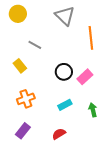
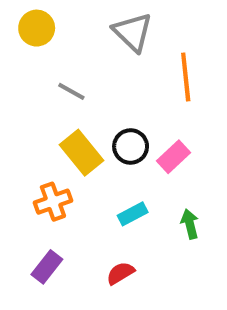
yellow rectangle: (20, 66) -> (82, 153), moved, size x1.5

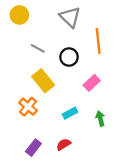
black circle: (131, 146) -> (69, 57), moved
orange cross: (53, 202) -> (28, 107), turned -30
purple rectangle: (47, 267) -> (33, 148), moved

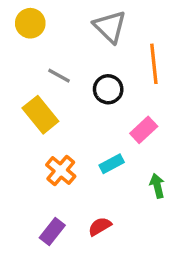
yellow rectangle: (43, 81) -> (40, 115), moved
orange cross: (28, 107) -> (61, 171), moved
cyan rectangle: (70, 113) -> (112, 164), moved

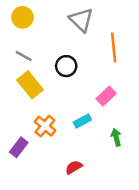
gray line: (59, 76) -> (24, 56), moved
black circle: (108, 89) -> (66, 66), moved
purple rectangle: (52, 232) -> (19, 147), moved

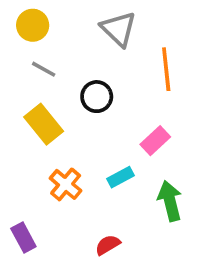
gray line: (24, 56) -> (44, 69), moved
green arrow: (116, 137) -> (170, 201), size x1.5
purple rectangle: (19, 147) -> (23, 238), moved, turned -66

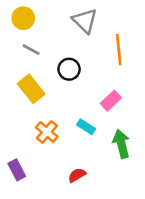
cyan rectangle: (120, 177) -> (86, 127), turned 60

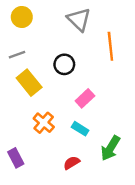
gray line: (31, 50) -> (17, 55), moved, turned -49
pink rectangle: (111, 101) -> (85, 98), moved
cyan rectangle: (86, 127) -> (80, 129), moved
green arrow: (121, 144) -> (110, 148), moved, turned -135

